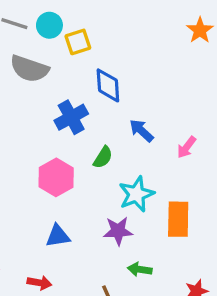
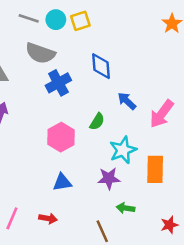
yellow square: (78, 42) -> (80, 21), moved
blue cross: (71, 117) -> (58, 83), moved
pink arrow: (187, 147) -> (162, 114), size x1.6

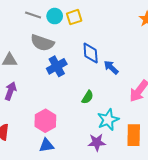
blue arrow: (127, 101) -> (111, 67), moved
pink hexagon: (61, 137) -> (45, 121), moved
blue triangle: (62, 182) -> (46, 145), moved

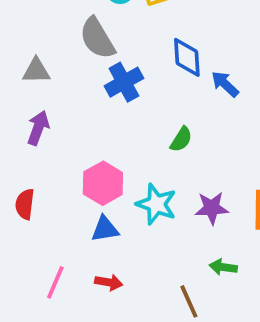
gray semicircle: (42, 43) -> (97, 38), turned 40
cyan star: (108, 120) -> (156, 204), moved, turned -30
purple star: (97, 142) -> (212, 208), moved

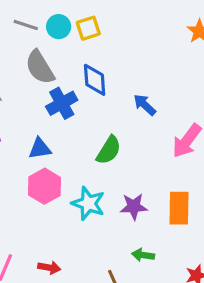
blue diamond: (187, 57) -> (95, 80), moved
green semicircle: (181, 139) -> (109, 150), size x1.4
blue triangle: (105, 229) -> (40, 149), moved

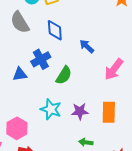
blue cross: (62, 103) -> (41, 59), moved
pink hexagon: (45, 186) -> (17, 128), moved

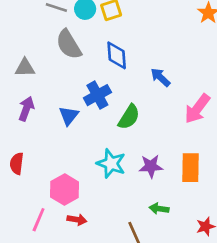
blue triangle: (20, 74) -> (69, 116), turned -42

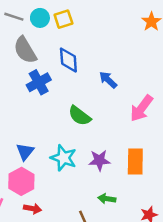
blue cross: (97, 95) -> (39, 82), moved
blue triangle: (69, 116) -> (25, 152), moved
green semicircle: (129, 117) -> (80, 116), turned 95

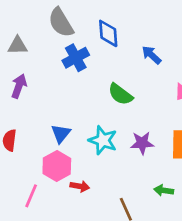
green arrow: (107, 199) -> (164, 190), moved
red arrow: (33, 209) -> (80, 186), moved

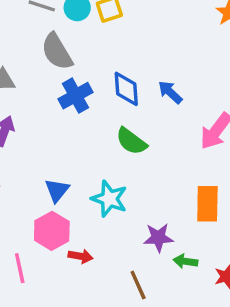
blue diamond: (108, 33) -> (126, 89), moved
purple star: (142, 143) -> (158, 238), moved
pink line: (31, 196) -> (20, 268), turned -35

